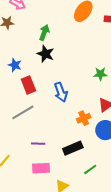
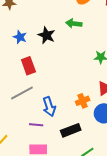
green arrow: (44, 33) -> (74, 23), moved, turned -105
blue star: (15, 65) -> (20, 37), moved
blue arrow: (61, 92) -> (49, 107), moved

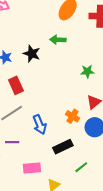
orange cross: (83, 101) -> (73, 116), turned -32
purple line: (36, 125) -> (12, 142), moved

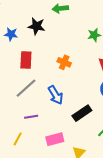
red rectangle: (16, 85) -> (26, 60), turned 36
orange cross: (73, 116) -> (64, 62), moved

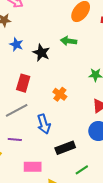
blue star: (11, 34) -> (16, 44), moved

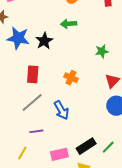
blue star: (16, 44) -> (18, 38), size x1.6
black star: (41, 53) -> (44, 41), turned 30
black rectangle: (65, 148) -> (86, 146), moved

